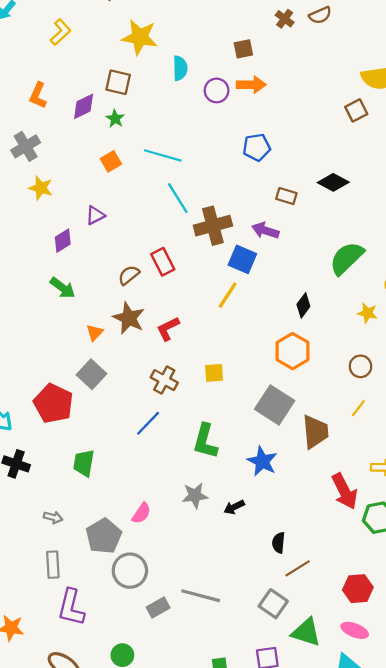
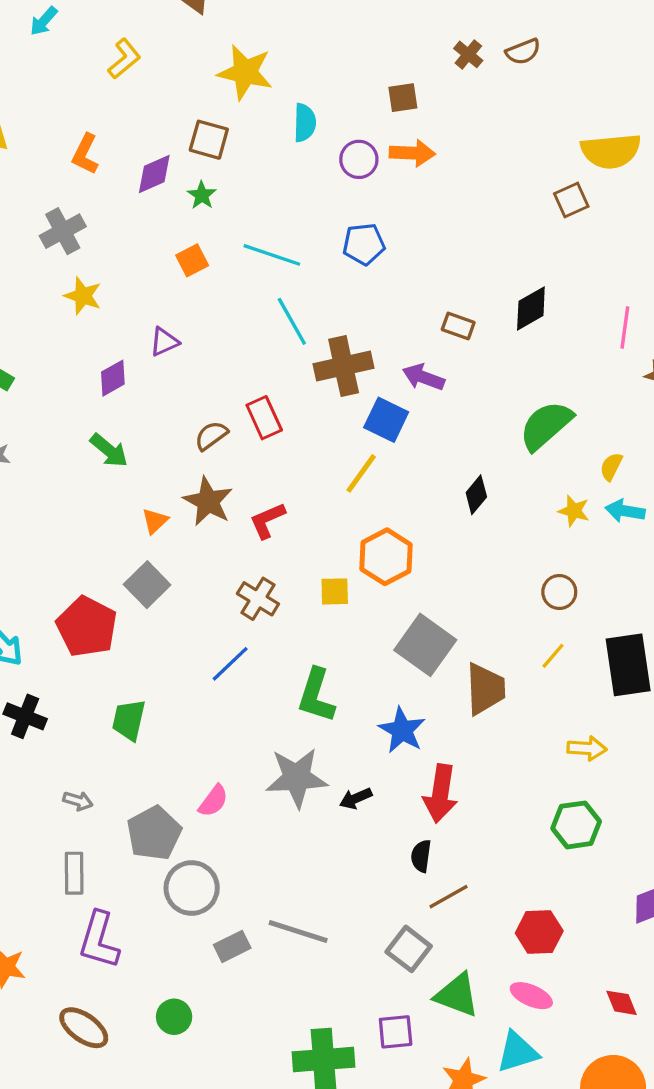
blue pentagon: (257, 147) -> (364, 244), moved
black diamond: (333, 182) -> (531, 308), turned -60
orange hexagon: (293, 351) -> (386, 557), moved
red arrow: (344, 491) -> (440, 793), moved, turned 33
gray star: (195, 495) -> (297, 778), size x1.5

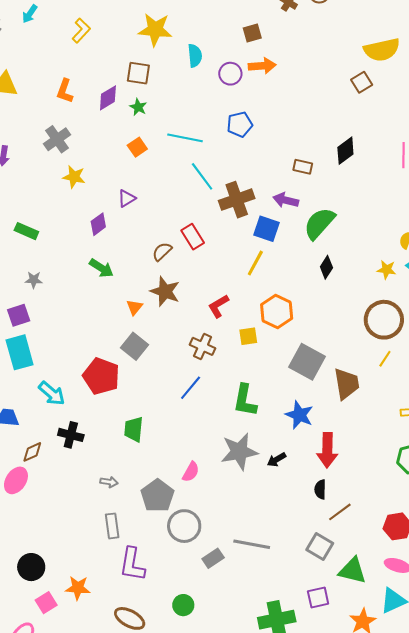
green semicircle: (546, 426) -> (319, 223), moved
red L-shape: (267, 520) -> (218, 306), moved
brown circle: (559, 592) -> (384, 320), size x1.8

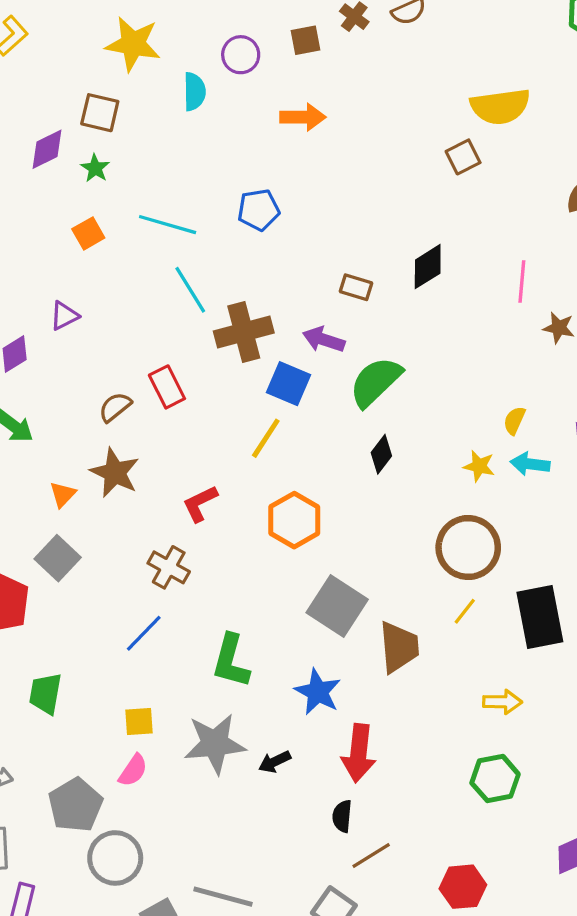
brown square: (252, 33) -> (305, 40), moved
purple circle: (230, 74) -> (241, 55), moved
yellow square: (248, 336) -> (139, 722), moved

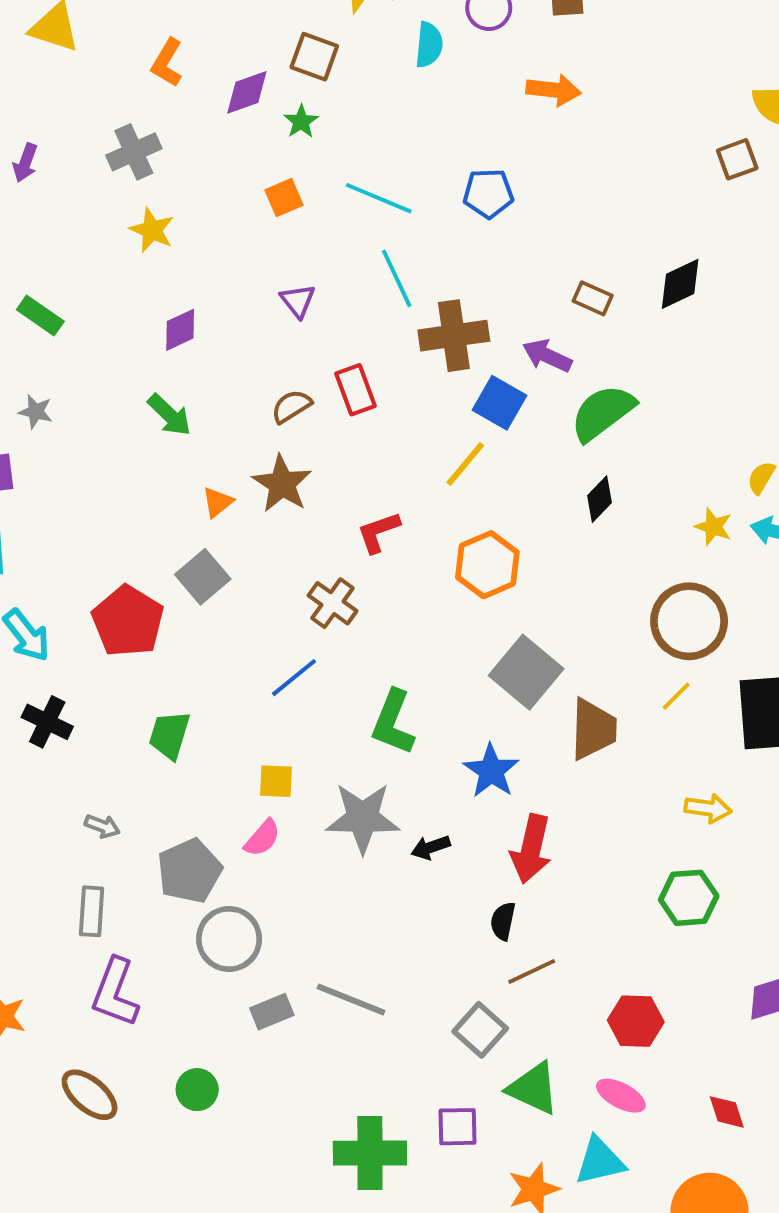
purple triangle: (64, 316) -> (298, 301), moved, turned -48

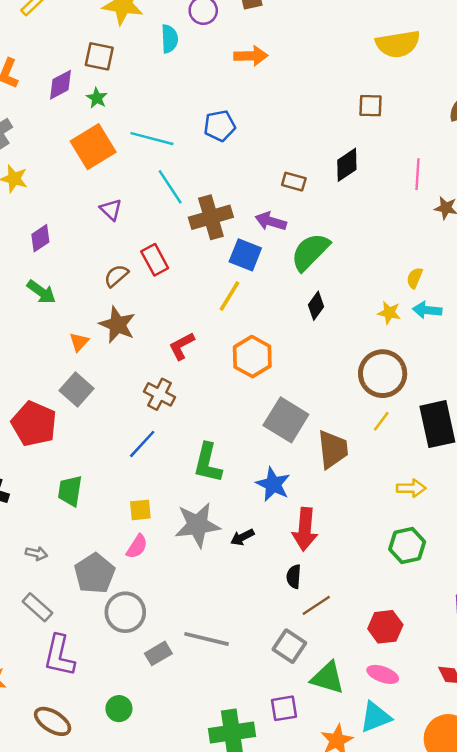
brown square: (737, 159) -> (371, 106), moved, turned 30
orange square: (284, 198) -> (93, 147), size x1.8
gray rectangle: (92, 911) -> (37, 607), turned -44

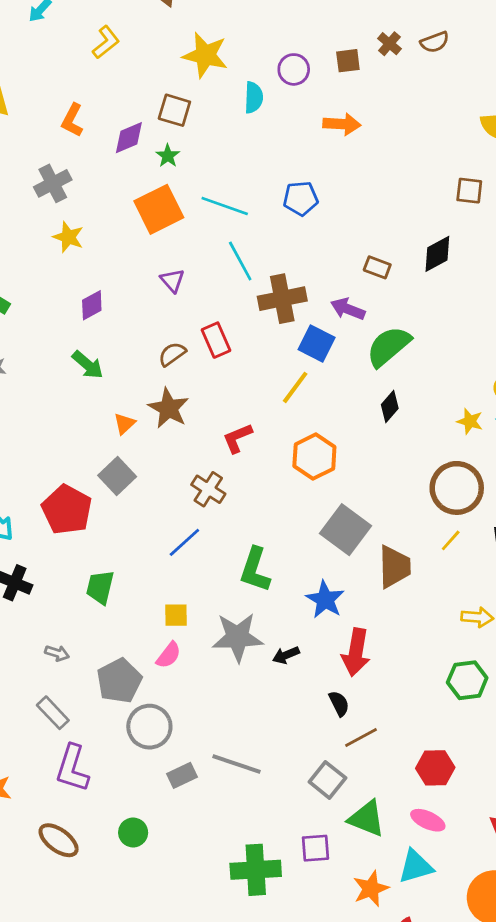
black semicircle: (294, 577) -> (339, 704), turned 145

